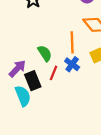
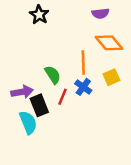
purple arrow: (17, 69) -> (22, 92), turned 36

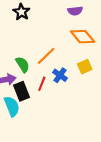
orange line: (83, 62) -> (46, 56), moved, turned 48
green semicircle: (53, 75) -> (23, 64), moved

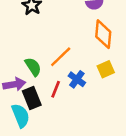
orange diamond: (83, 37) -> (103, 34), turned 45

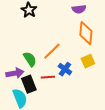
red line: (56, 89) -> (48, 77), turned 64

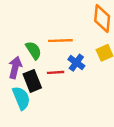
orange line: (52, 51) -> (60, 41), turned 42
purple arrow: (15, 73) -> (15, 67), turned -66

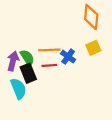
orange line: (60, 41) -> (49, 50), moved
green semicircle: (34, 50) -> (27, 58), moved

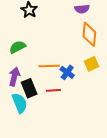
green semicircle: (27, 58) -> (17, 47), moved, turned -84
red line: (49, 65) -> (53, 90), moved

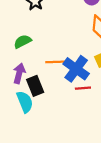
blue cross: (67, 72) -> (76, 69), size x1.6
red line: (53, 90) -> (83, 88), moved

